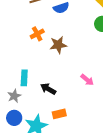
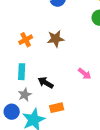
orange cross: (37, 34) -> (26, 40), moved
gray star: (14, 96) -> (25, 95), moved

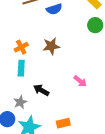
cyan rectangle: (22, 72) -> (21, 68), moved
orange rectangle: (57, 108) -> (63, 123), moved

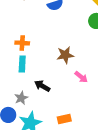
brown star: (51, 46) -> (65, 55), moved
orange cross: (21, 47) -> (22, 43), turned 32

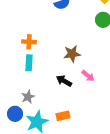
black arrow: (42, 86) -> (64, 81), moved
orange rectangle: (64, 119) -> (63, 116), moved

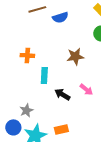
brown star: (72, 54) -> (75, 56), moved
cyan rectangle: (29, 63) -> (44, 75), moved

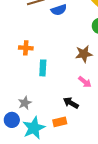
brown star: (75, 56) -> (84, 54), moved
black arrow: (62, 94) -> (71, 103), moved

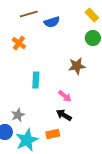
orange cross: (26, 48) -> (19, 43), moved, turned 32
pink arrow: (85, 82) -> (65, 96), moved

